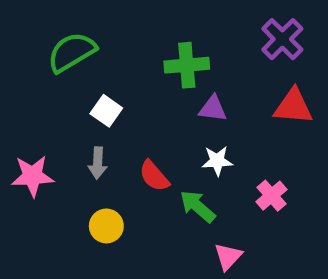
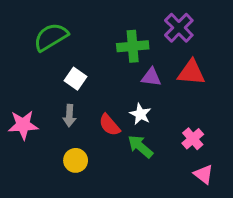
purple cross: (282, 39) -> (179, 28), moved
red triangle: (293, 106) -> (191, 72), moved
white star: (217, 161) -> (140, 114), moved, turned 30
pink triangle: (228, 256) -> (204, 174), moved, turned -35

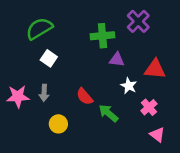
red triangle: (191, 72) -> (155, 69), moved
white square: (76, 79) -> (49, 58), moved
white star: (140, 114) -> (129, 86), moved
gray arrow: (69, 116) -> (44, 93), moved

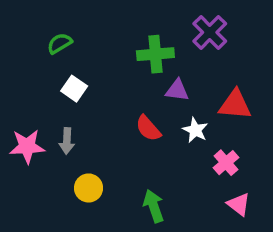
green semicircle: (39, 29) -> (60, 43), size x0.6
red semicircle: (85, 97) -> (148, 128), moved
green arrow: (108, 113) -> (154, 206), moved, turned 30

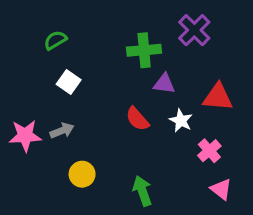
gray arrow: (67, 141) -> (62, 131), turned -115

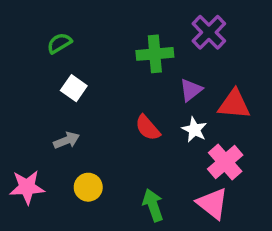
purple triangle: (164, 84) -> (191, 90), moved, turned -45
pink star: (25, 136) -> (27, 187), moved
pink cross: (209, 151) -> (225, 162), size x1.4
pink triangle: (221, 189) -> (212, 203), moved, size x1.4

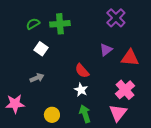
green cross: (155, 54) -> (60, 24), moved
white star: (194, 130) -> (81, 90), moved
yellow circle: (88, 187) -> (52, 115), moved
pink triangle: (212, 203) -> (118, 113), turned 30

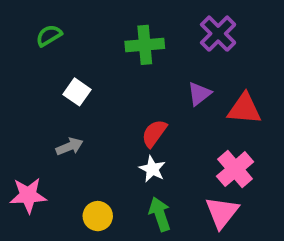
green semicircle: (33, 24) -> (49, 35), moved
green cross: (60, 24) -> (145, 45), moved
red semicircle: (82, 71) -> (154, 133), turned 77

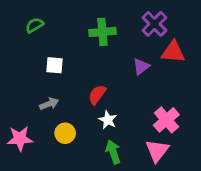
white square: (77, 92) -> (54, 65), turned -30
red triangle: (244, 109) -> (173, 52), moved
red semicircle: (154, 133) -> (97, 95), moved
yellow circle: (98, 216) -> (65, 133), moved

